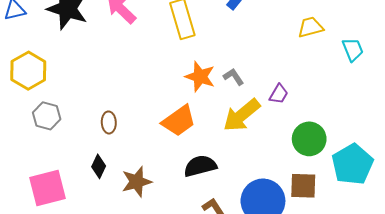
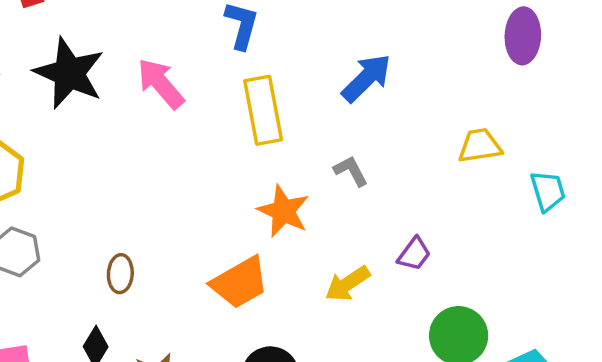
gray L-shape: (234, 77) -> (351, 171), moved
yellow arrow: (242, 115) -> (348, 284), size x0.7

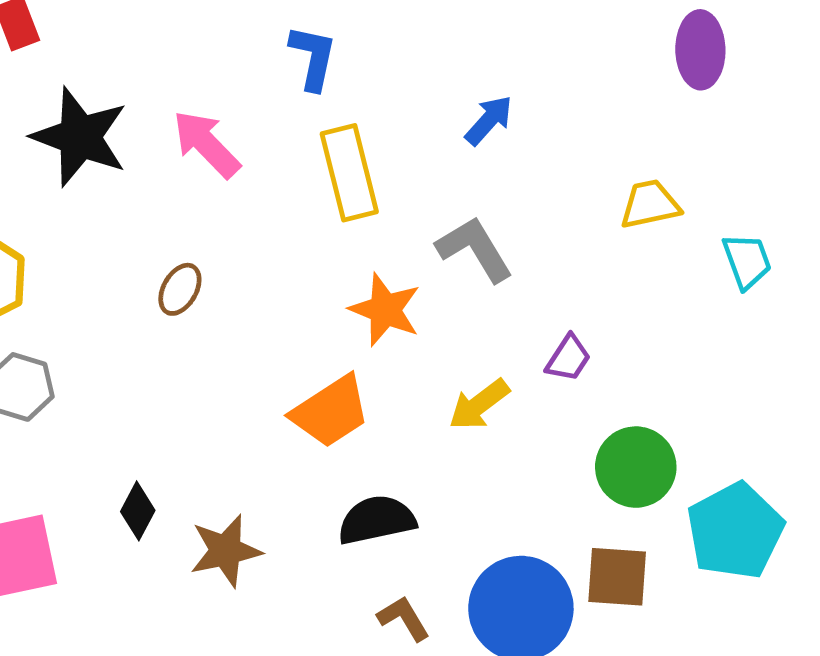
blue arrow: (367, 78) -> (489, 120), size x0.7
gray L-shape: (351, 171) -> (475, 249), size x1.6
brown ellipse: (120, 274) -> (180, 289), moved, turned 30

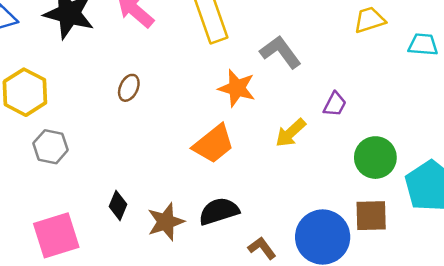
cyan trapezoid: (747, 261) -> (423, 45), turned -60
black semicircle: (377, 520) -> (219, 211), moved

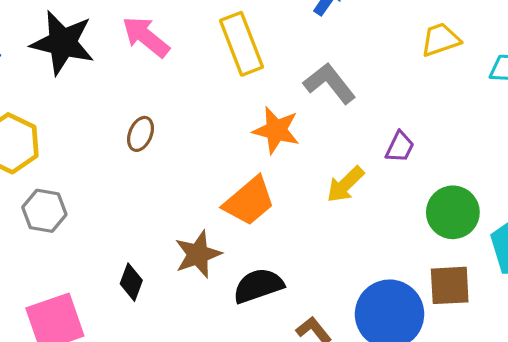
brown star: (166, 222) -> (198, 254), moved

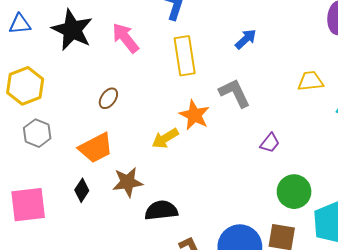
yellow arrow: (345, 184) -> (165, 138), moved
orange trapezoid: (249, 201) -> (96, 148), moved

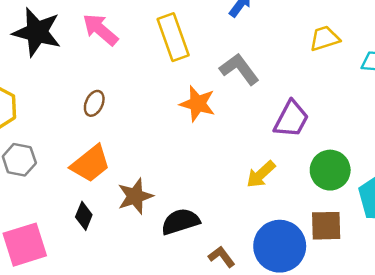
yellow arrow: (165, 138) -> (261, 174), moved
purple trapezoid: (270, 143) -> (291, 119), size x1.6

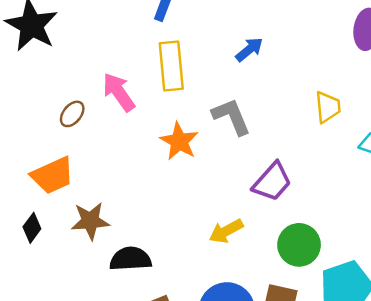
pink arrow: (100, 30) -> (119, 92), moved
yellow trapezoid: (325, 38) -> (328, 107), turned 88

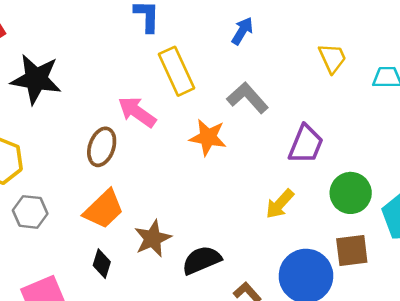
brown ellipse: (72, 114) -> (102, 147), size x1.4

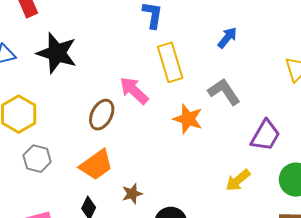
brown star: (153, 238) -> (132, 194), size x0.7

